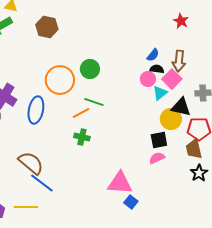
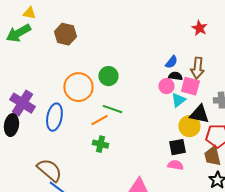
pink square: (172, 79) -> (190, 86), turned -30
pink semicircle: (157, 158) -> (175, 165), turned 35

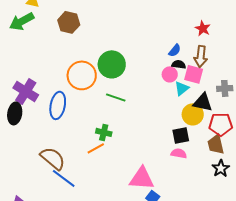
red star: (199, 28) -> (203, 28), moved
green circle: (108, 76) -> (112, 64), size x1.4
orange line: (99, 120) -> (96, 148), moved

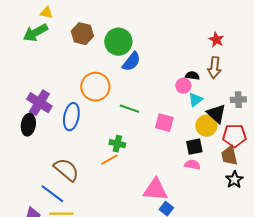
blue semicircle: (175, 50) -> (131, 62), moved, size x1.5
green circle: (112, 64) -> (118, 42), moved
pink square: (194, 74) -> (164, 123), moved
black triangle: (203, 102) -> (216, 114), turned 30
blue line: (64, 178) -> (52, 194), moved

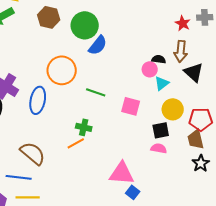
gray cross: (238, 100) -> (205, 17), moved
black triangle: (216, 114) -> (194, 72), moved
blue line: (52, 194) -> (19, 177), turned -30

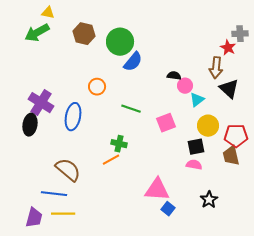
red star: (183, 23) -> (228, 48), moved
black semicircle: (159, 59) -> (174, 76), moved
orange circle: (62, 70) -> (97, 87), size x0.6
pink square: (131, 106) -> (166, 123), turned -36
black star: (201, 163) -> (209, 200), moved

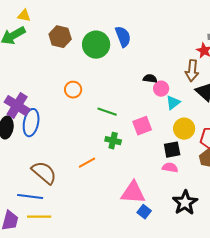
blue semicircle: (133, 62) -> (123, 37), moved, turned -60
blue ellipse: (73, 117) -> (31, 123), moved
green cross: (119, 144) -> (113, 141), moved
black star: (209, 200) -> (185, 203), size x1.4

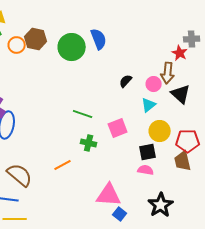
black semicircle: (150, 79) -> (126, 81), turned -56
pink circle: (161, 89) -> (154, 84), moved
orange circle: (73, 90) -> (17, 45), moved

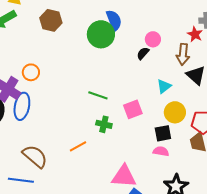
orange circle: (17, 45) -> (31, 72), moved
green circle: (72, 47) -> (101, 34), moved
black semicircle: (126, 81) -> (143, 53), moved
pink circle: (154, 84) -> (153, 39), moved

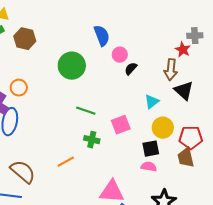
brown hexagon: (51, 20) -> (25, 39), moved
green circle: (101, 34) -> (72, 66), moved
pink circle: (153, 39) -> (120, 55), moved

